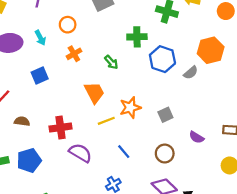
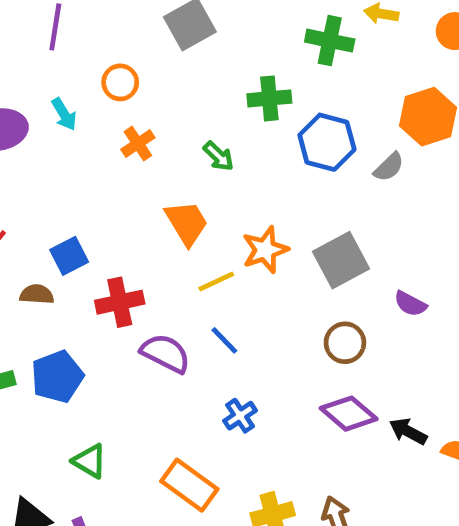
blue square: (40, 75) -> (69, 256), moved
gray square: (165, 115) -> (341, 260), size x1.6
blue line: (124, 152) -> (224, 340), moved

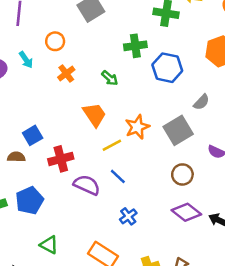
gray semicircle: (389, 167) -> (201, 102), moved

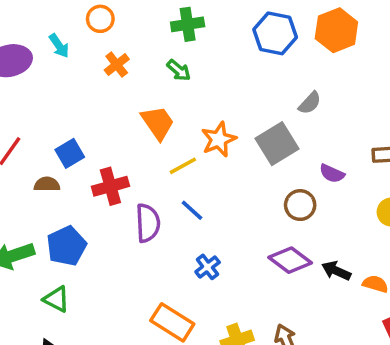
green cross: (135, 46) -> (188, 24), moved
blue hexagon: (167, 68) -> (275, 33), moved
brown circle: (182, 174) -> (300, 205), moved
purple semicircle: (87, 185) -> (148, 223), turned 64
green triangle: (49, 245) -> (56, 299), moved

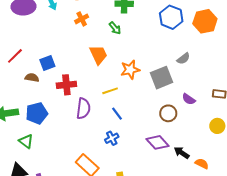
yellow line: (183, 166) -> (110, 91), moved
blue line: (192, 210) -> (117, 114), moved

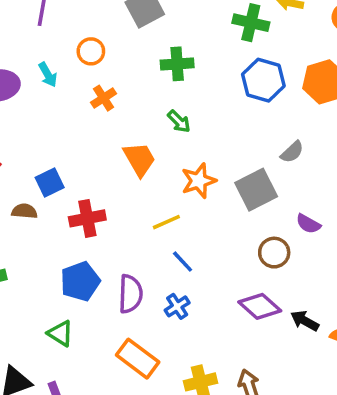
green arrow: (115, 28) -> (179, 121), moved
purple semicircle: (83, 108) -> (130, 294), moved
blue pentagon: (37, 113) -> (80, 281), moved
green triangle: (26, 141) -> (60, 333), moved

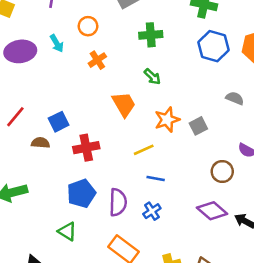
gray semicircle: (292, 152) -> (235, 98), turned -114
gray square: (256, 190) -> (198, 126), moved, size x0.6
blue line: (183, 262) -> (156, 178), turned -36

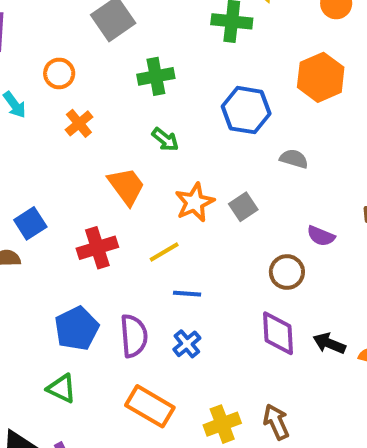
blue hexagon: (214, 46) -> (246, 110), moved
red cross: (86, 148) -> (97, 248), moved
purple diamond: (212, 211) -> (278, 333), turned 52

